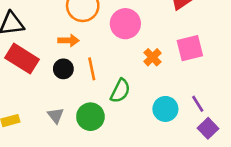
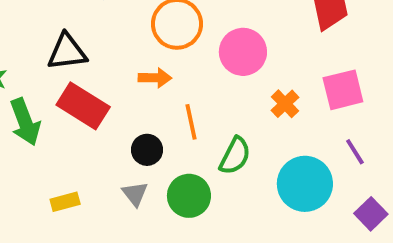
black circle: (63, 69) -> (147, 150), moved
purple line: (198, 104) -> (355, 152), moved
cyan circle: (165, 109) -> (305, 184), size x1.4

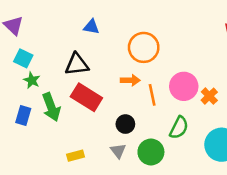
pink circle: (243, 52) -> (184, 86), moved
orange line: (191, 122) -> (152, 95), moved

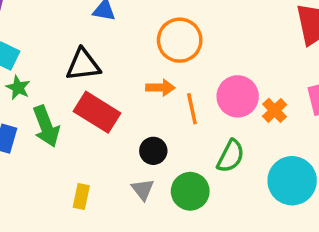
yellow rectangle: (76, 156) -> (81, 197), turned -63

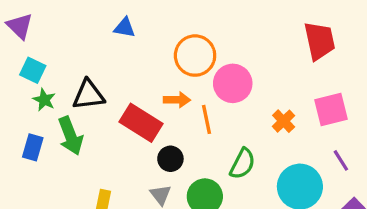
black triangle: (83, 65) -> (88, 95), moved
pink circle: (238, 96) -> (233, 83), moved
red rectangle: (97, 112) -> (141, 123), moved

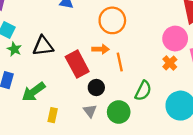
pink circle: (233, 83) -> (175, 39), moved
red rectangle: (141, 123) -> (77, 64), turned 30
green arrow: (70, 136) -> (33, 92), moved, turned 75

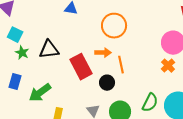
black circle: (96, 87) -> (107, 83), moved
green semicircle: (143, 91) -> (150, 103), moved

